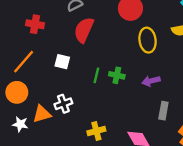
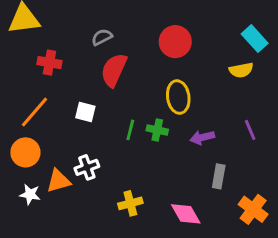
yellow ellipse: (148, 40) -> (178, 97), moved

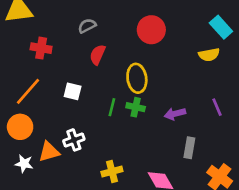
red semicircle: (114, 70) -> (97, 55), size x0.7
yellow ellipse: (178, 97) -> (137, 78), moved

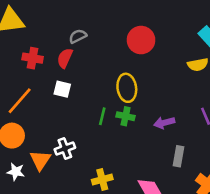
red semicircle: (97, 55) -> (65, 58), moved
white square: (73, 91) -> (62, 89), moved
orange triangle: (49, 152) -> (40, 160), turned -40

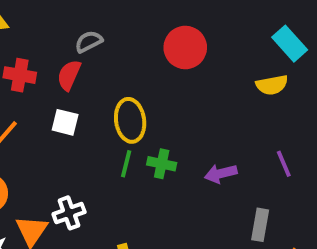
yellow ellipse: (127, 88) -> (130, 120), moved
gray rectangle: (178, 156) -> (260, 225), moved

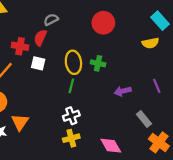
red cross: (20, 75) -> (20, 46), moved
green cross: (162, 164) -> (98, 63), moved
white cross: (69, 213) -> (71, 116), moved
gray rectangle: (260, 225) -> (144, 119), turned -49

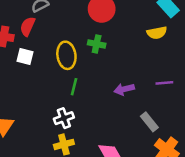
green cross: (98, 63) -> (97, 44), moved
green line: (71, 86) -> (74, 87), moved
purple line: (157, 86) -> (164, 83), turned -72

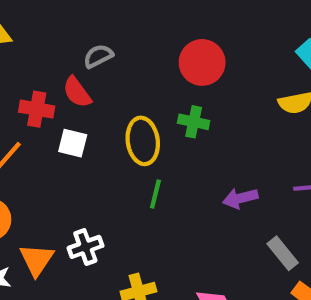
red semicircle: (28, 26) -> (77, 92), turned -60
white cross: (64, 118) -> (85, 247), moved

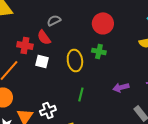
green line: (155, 194) -> (81, 94), moved

